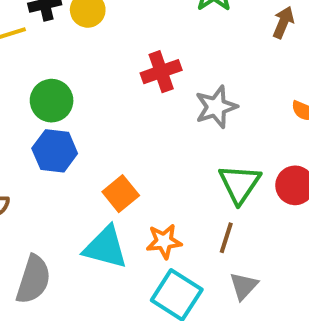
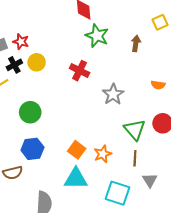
red cross: (161, 72) -> (80, 71), moved, turned -30
blue hexagon: (55, 151) -> (32, 149), moved
orange star: (164, 241) -> (103, 154), moved

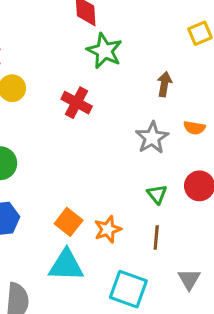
brown arrow: (136, 43) -> (164, 84), moved
gray star: (113, 94) -> (152, 138), moved
green triangle: (135, 130) -> (157, 194), size x0.6
gray triangle: (150, 180) -> (189, 279), moved

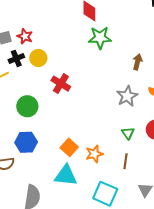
green star: (104, 51) -> (100, 38), turned -30
red cross: (77, 103) -> (61, 84), moved

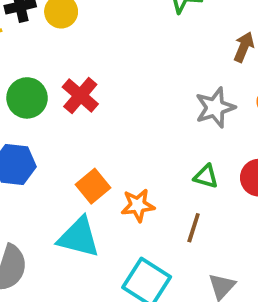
red cross: (61, 84) -> (80, 95), moved
green triangle: (128, 133) -> (206, 176), turned -48

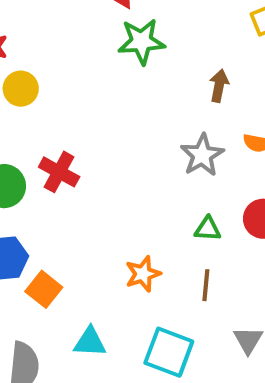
orange square: (93, 186) -> (44, 289), moved
cyan triangle: (79, 237) -> (90, 342), moved, size x0.7

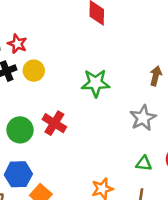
green star: (141, 41) -> (96, 83), moved

